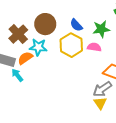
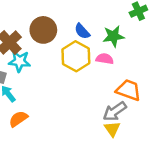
cyan star: (38, 47) -> (20, 61), moved
orange semicircle: (25, 58) -> (18, 119), moved

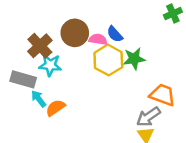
green star: (113, 36) -> (134, 59), moved
pink semicircle: (105, 59) -> (98, 39), moved
orange semicircle: (18, 119) -> (55, 108), moved

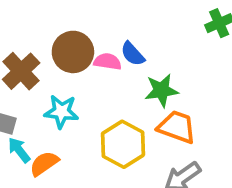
yellow hexagon: (108, 60) -> (123, 144), moved
cyan star: (50, 65) -> (61, 112), moved
orange trapezoid: (163, 95) -> (177, 127), moved

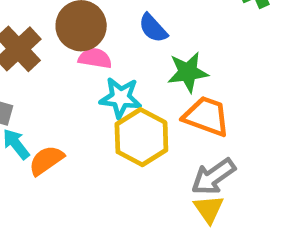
pink semicircle: (108, 62) -> (95, 58), moved
cyan star: (61, 112) -> (121, 98), moved

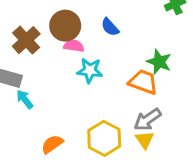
green star: (188, 72) -> (159, 62), moved, turned 30
yellow hexagon: (141, 137) -> (104, 138), moved
orange semicircle: (46, 160) -> (52, 144), moved

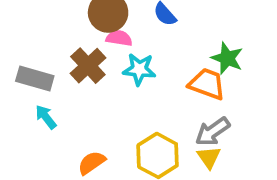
brown cross: (26, 40) -> (88, 66), moved
cyan arrow: (25, 99) -> (46, 117), moved

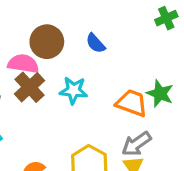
pink semicircle: (119, 38) -> (23, 64), moved, size x1.4
green star: (227, 58) -> (160, 94), moved

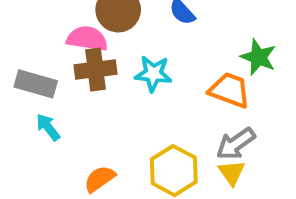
brown cross: (30, 87) -> (95, 69), turned 36
green star: (160, 94) -> (258, 57), moved

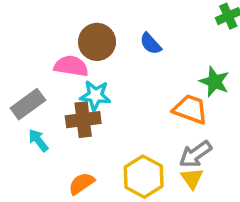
brown cross: (95, 69) -> (83, 120), moved
cyan star: (153, 74) -> (95, 95), moved
gray rectangle: (36, 84) -> (28, 104), turned -52

